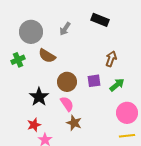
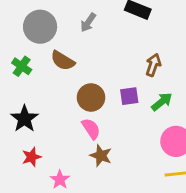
green cross: (18, 60) -> (22, 66), turned -32
black star: (39, 97) -> (24, 119), moved
red star: (34, 125) -> (32, 157), moved

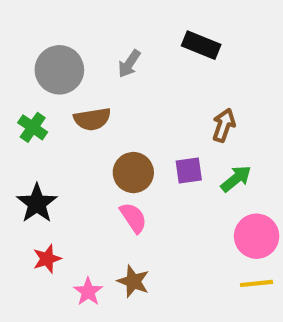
brown semicircle: (63, 61) -> (92, 119), turned -40
brown star: (101, 156) -> (133, 281), moved

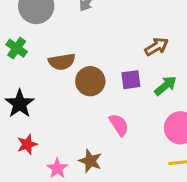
brown semicircle: (92, 119) -> (62, 62), moved
brown arrow: (224, 125) -> (156, 47), turned 40
pink semicircle: (133, 218) -> (119, 125), moved

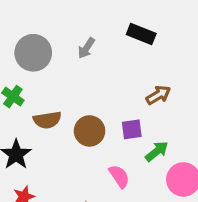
brown semicircle: (62, 62) -> (47, 120), moved
green arrow: (165, 86) -> (157, 151), moved

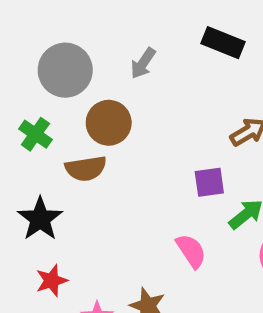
brown circle: (90, 131) -> (109, 123), moved

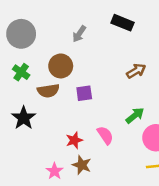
gray circle: (65, 70) -> (21, 34), moved
purple square: (209, 182) -> (84, 93), moved
red star: (51, 281) -> (74, 140), moved

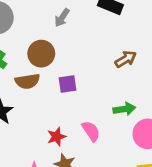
green arrow: (135, 115) -> (124, 109), turned 30

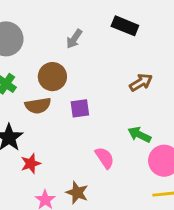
green arrow: (124, 109) -> (139, 135), turned -145
red star: (56, 137) -> (31, 164), moved

